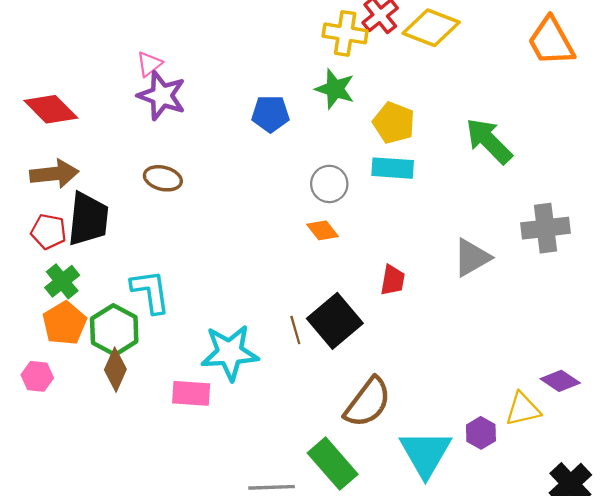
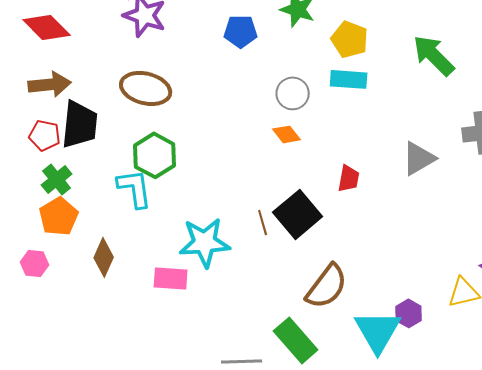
brown ellipse: (163, 178) -> (146, 88), size x1.5
green hexagon: (114, 330) -> (155, 155), moved
purple hexagon: (481, 433) -> (409, 313), moved

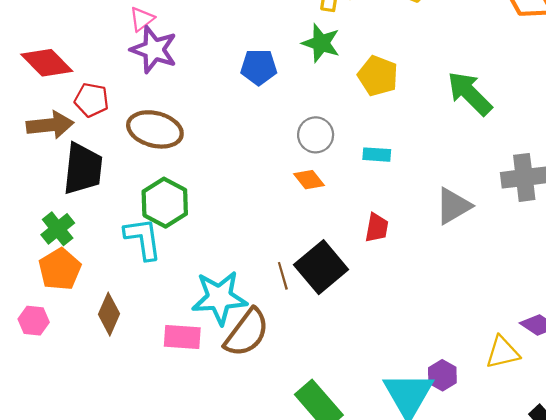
cyan rectangle: (349, 79) -> (377, 155), moved, size x0.7
red pentagon: (45, 135) -> (92, 100), moved
brown semicircle: (327, 286) -> (247, 333), moved

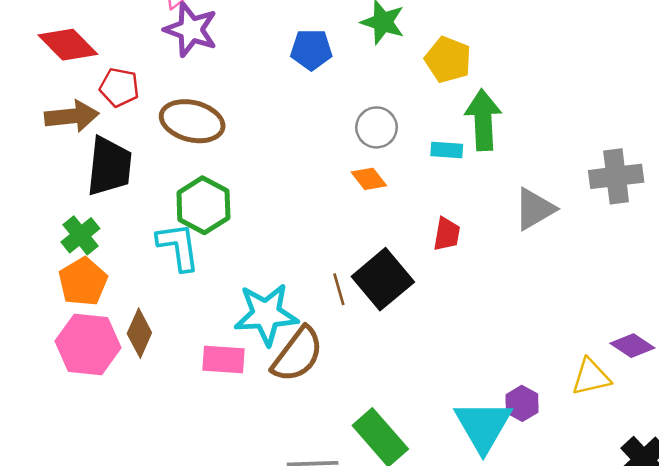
green arrow: (470, 93) -> (483, 120), moved, turned 42
pink hexagon: (34, 321) -> (88, 344), moved, size x1.8

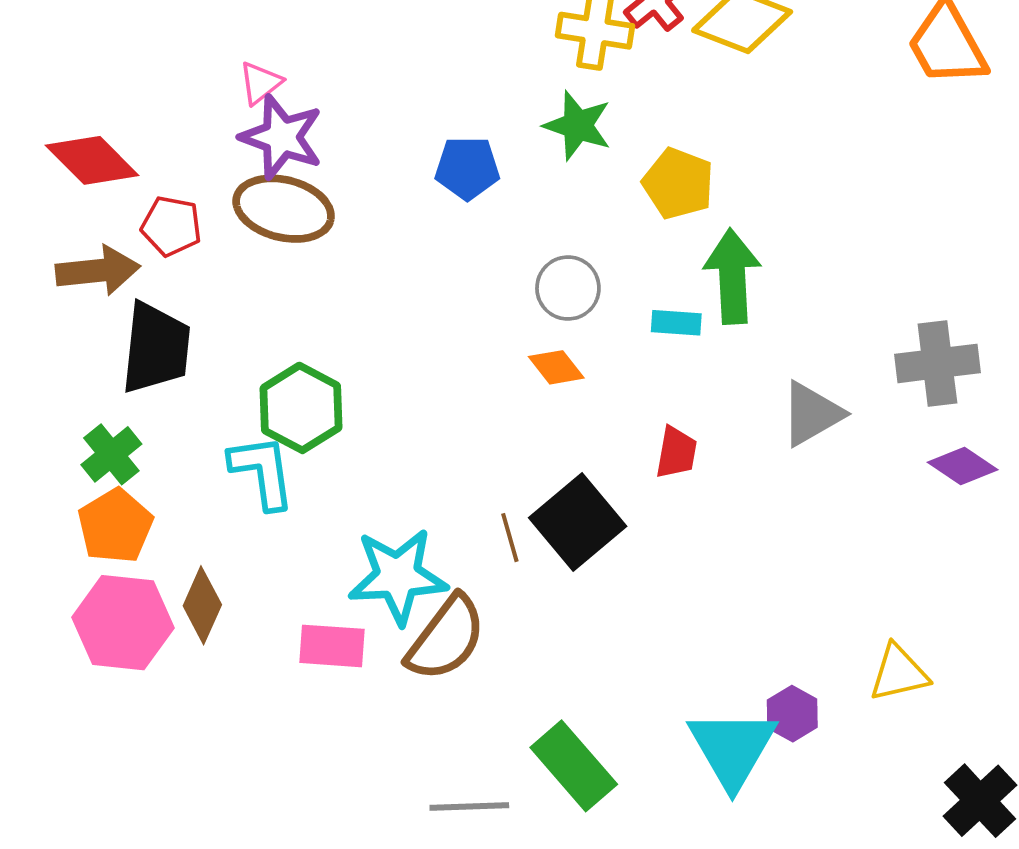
brown ellipse: (192, 121) -> (284, 209), moved
purple diamond: (632, 346) -> (963, 466), moved

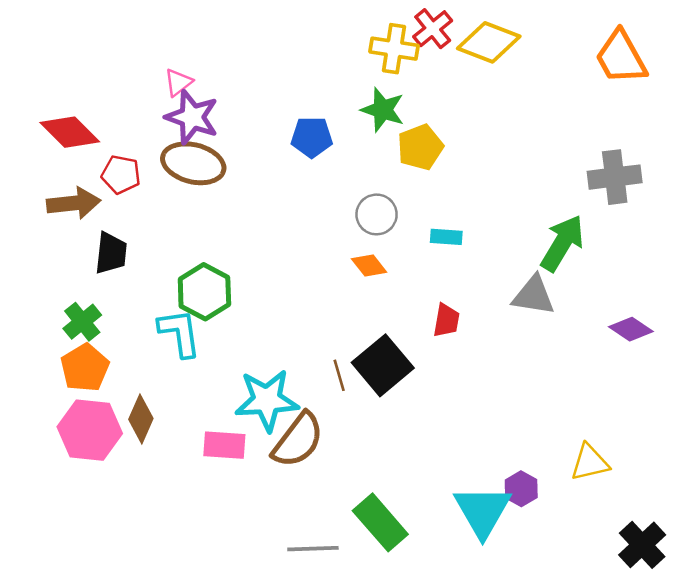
yellow pentagon: (678, 184) -> (420, 147), moved, turned 30
green arrow: (732, 276) -> (562, 243), moved, turned 34
black trapezoid: (156, 348) -> (111, 253), size x0.7
gray cross: (937, 363) -> (615, 177), moved
gray triangle: (812, 414) -> (534, 295), turned 39

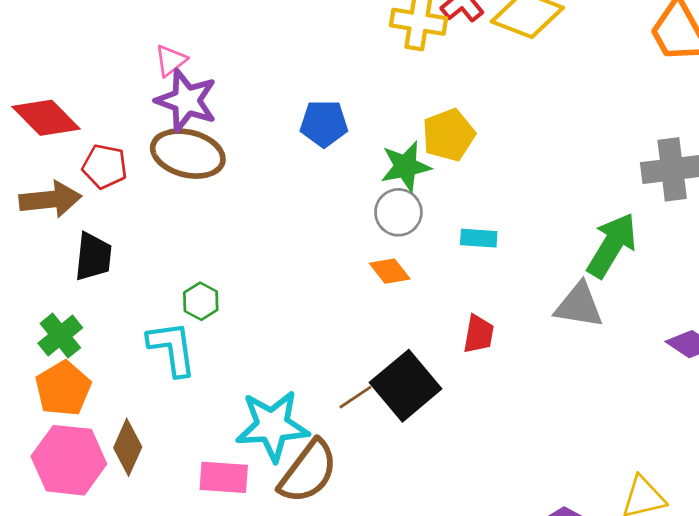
green star: (383, 110) -> (406, 166), moved, turned -30
green hexagon: (204, 292) -> (201, 301), size x0.6
brown line: (339, 375) -> (355, 397), turned 72

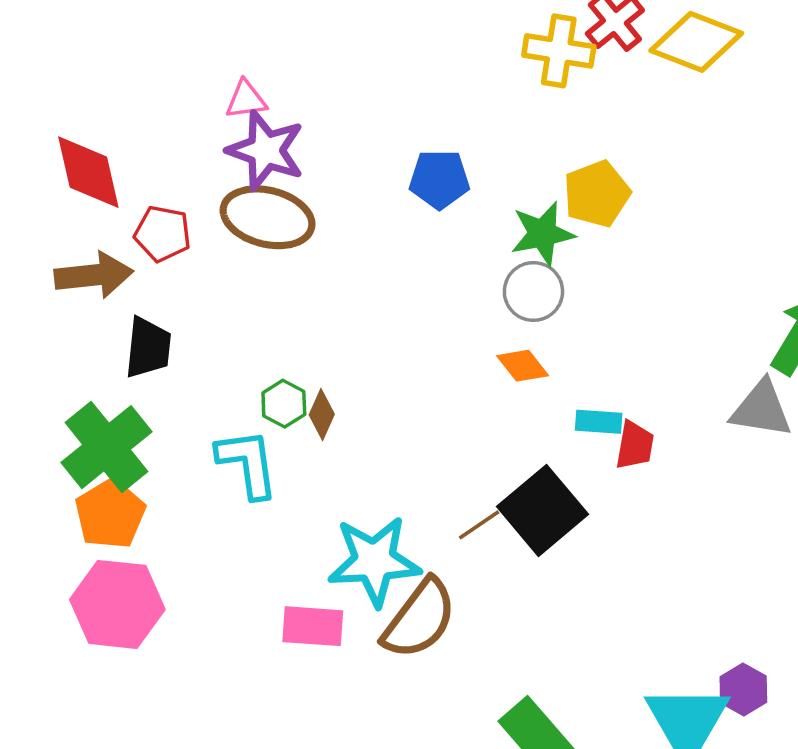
pink triangle: (171, 60) -> (246, 100), turned 30
red diamond: (46, 118) -> (88, 172), turned 32
cyan rectangle: (479, 238) -> (599, 422), moved
green cross: (60, 336) -> (107, 447), size x1.6
brown diamond: (128, 447) -> (322, 415), moved, size x0.7

